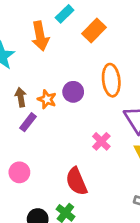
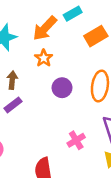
orange arrow: (40, 36) -> (45, 28), turned 40
orange star: (47, 99) -> (44, 58), moved

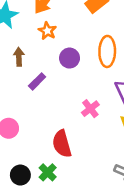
purple rectangle: (13, 105) -> (37, 81), moved

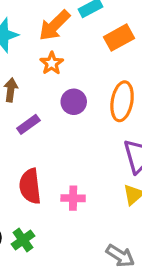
pink cross: (90, 109) -> (73, 198), moved, turned 30
red semicircle: (62, 144) -> (30, 186), moved

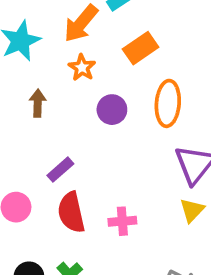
orange rectangle: (119, 38) -> (141, 48), moved
purple rectangle: (28, 124) -> (60, 170), moved

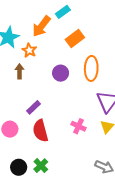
orange star: (82, 68) -> (29, 50), moved
pink cross: (122, 221) -> (79, 126), moved, turned 32

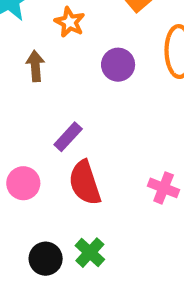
orange star: (29, 50) -> (70, 22), moved
pink cross: (79, 126) -> (164, 188), moved

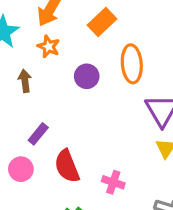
purple rectangle: (68, 137) -> (38, 134), moved
pink cross: (164, 188) -> (113, 182), moved

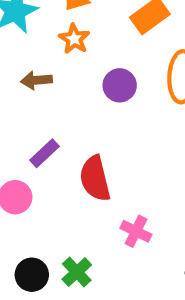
brown arrow: (25, 81) -> (36, 80), turned -95
red semicircle: (67, 166) -> (95, 179), moved

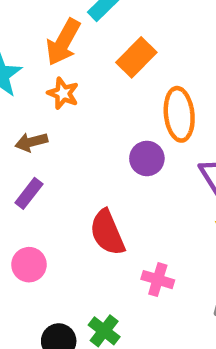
purple circle: (120, 85) -> (147, 158), moved
purple rectangle: (45, 153) -> (29, 193), moved

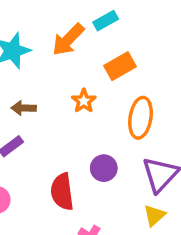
orange star: (63, 93) -> (84, 101), moved
purple circle: (147, 158) -> (104, 168), moved

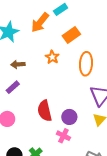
purple circle: (104, 168) -> (69, 117), moved

